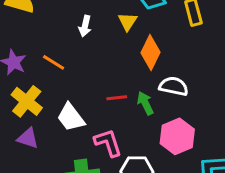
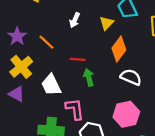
red line: (117, 98) -> (78, 59), moved
green arrow: (145, 103) -> (89, 77), moved

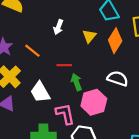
yellow triangle: (107, 23) -> (89, 36), moved
orange diamond: (119, 49) -> (115, 41), moved
pink hexagon: (126, 114) -> (94, 102), moved

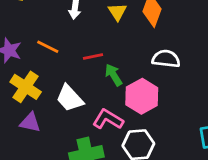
pink L-shape: (65, 114) -> (108, 119), turned -35

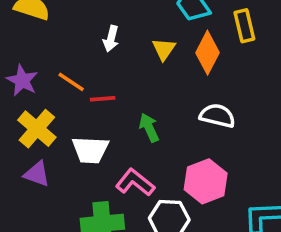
red line: (93, 57) -> (103, 99), moved
pink hexagon: (142, 96) -> (206, 181), moved
white trapezoid: (70, 98) -> (90, 150), turned -52

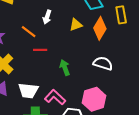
yellow triangle: (164, 49) -> (76, 25), turned 32
orange line: (71, 82) -> (29, 32), moved
white trapezoid: (90, 150) -> (28, 91), moved

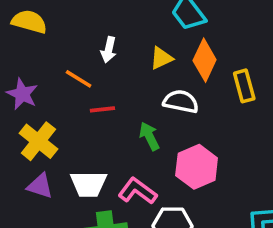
yellow rectangle: (121, 15) -> (244, 86), moved
white semicircle: (103, 63) -> (181, 102), moved
pink hexagon: (94, 99) -> (197, 167), moved

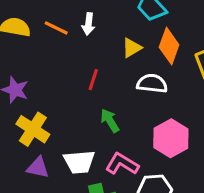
white arrow: (109, 50) -> (88, 24), moved
orange line: (79, 79) -> (56, 28), moved
red line: (102, 109) -> (93, 80), moved, turned -60
green arrow: (149, 136) -> (110, 121), moved

